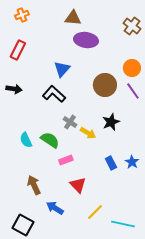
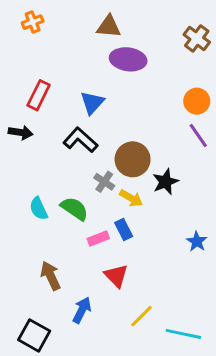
red rectangle: (18, 50) -> (39, 95), moved
brown circle: (105, 85) -> (133, 159), moved
blue rectangle: (111, 163) -> (124, 229), moved
blue arrow: (55, 208) -> (82, 310), turned 84

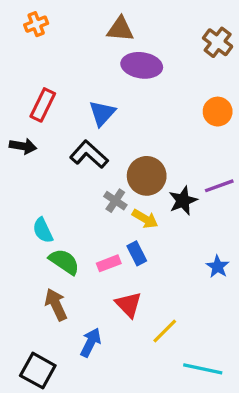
purple line: (198, 135) -> (219, 186), moved, turned -75
green semicircle: (74, 209) -> (64, 262), moved
yellow line: (142, 316) -> (165, 331), moved

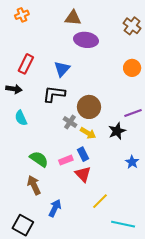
black L-shape: (89, 154) -> (54, 94), turned -35
black star: (183, 201) -> (117, 131), moved
cyan semicircle: (43, 230) -> (21, 118), moved
red triangle: (129, 305) -> (83, 174), moved

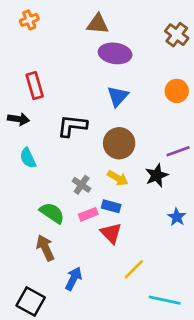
red rectangle: (26, 64) -> (35, 86), turned -42
blue triangle: (62, 69) -> (118, 96), moved
gray cross: (70, 122) -> (82, 185), moved
blue rectangle: (83, 154) -> (111, 206), turned -48

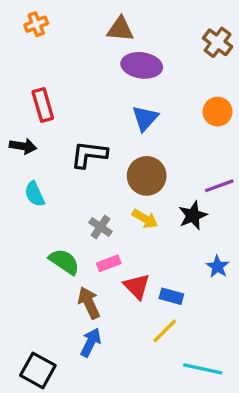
blue rectangle: (111, 206) -> (171, 296), moved
brown arrow: (45, 248) -> (89, 303), moved

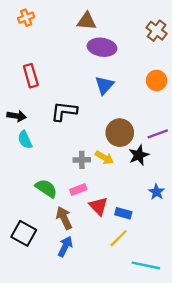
black arrow: (23, 146) -> (17, 116), moved
brown circle: (147, 176) -> (120, 133), moved
gray cross: (100, 227) -> (82, 160), moved, turned -35
black square: (38, 370) -> (24, 233), moved

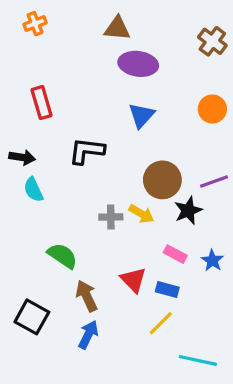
pink rectangle: (78, 190) -> (175, 254), moved, turned 49

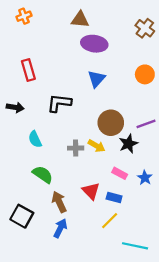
cyan semicircle: (33, 190) -> (35, 139), moved

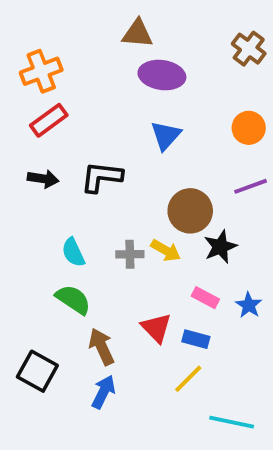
orange cross: (24, 16) -> (41, 71), moved, size x1.5
red rectangle: (28, 70) -> (49, 120), turned 70
black arrow: (15, 107) -> (43, 179), moved
purple line: (146, 124) -> (251, 186), moved
cyan semicircle: (35, 139) -> (73, 252), moved

